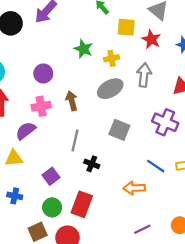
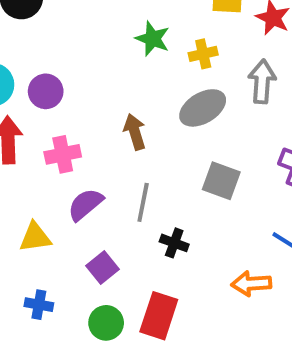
purple circle: (43, 73) -> (46, 91), moved
pink cross: (41, 106) -> (63, 154), moved
purple semicircle: (26, 131) -> (85, 204), moved

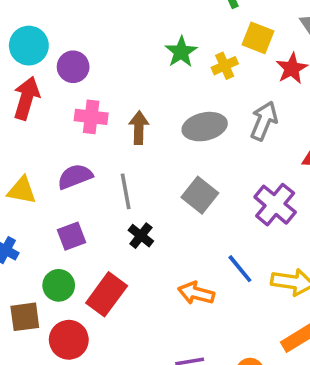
yellow cross: (203, 54) -> (225, 66), moved, turned -30
pink cross: (63, 154) -> (91, 117), moved
gray line: (143, 202) -> (126, 191), turned -40

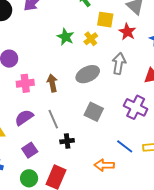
black cross: (141, 236) -> (67, 141), turned -32

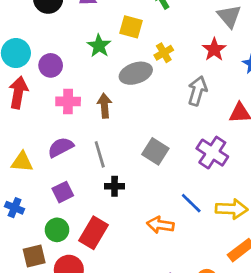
yellow square: (105, 20) -> (131, 27), moved
green star: (66, 37) -> (99, 46), moved
gray ellipse: (88, 74) -> (136, 73), moved

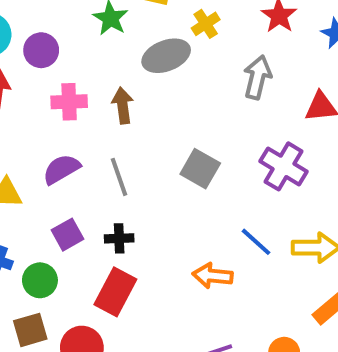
black cross: (115, 186) -> (119, 238), moved
green circle: (57, 230) -> (40, 280), moved

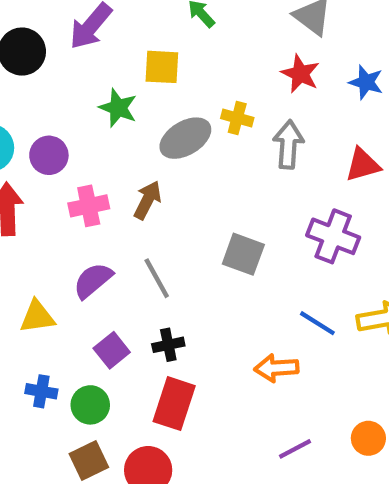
yellow cross: (206, 24) -> (237, 118), moved, turned -32
brown arrow: (123, 105) -> (147, 200), turned 44

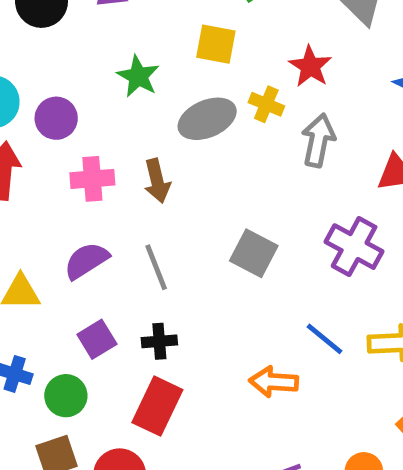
yellow square: (162, 67) -> (216, 44), moved
red star: (300, 74) -> (310, 66), moved
brown arrow: (147, 200) -> (157, 181), turned 132

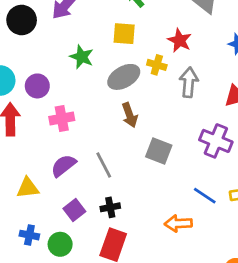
brown arrow: (157, 181) -> (130, 115), moved

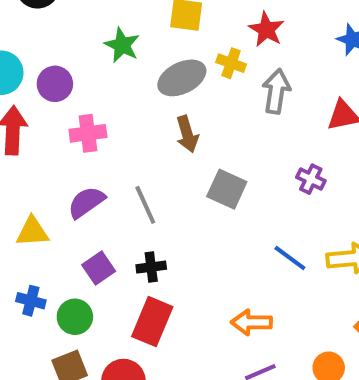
purple cross: (216, 141) -> (311, 179), size x0.6
orange arrow: (178, 223) -> (252, 322), moved

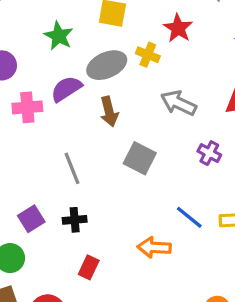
gray arrow: (276, 91) -> (179, 103), moved, turned -76
purple semicircle: (86, 202) -> (66, 89), moved
red rectangle: (152, 322) -> (89, 267), moved, size x0.6
orange arrow: (252, 322) -> (154, 247), moved

